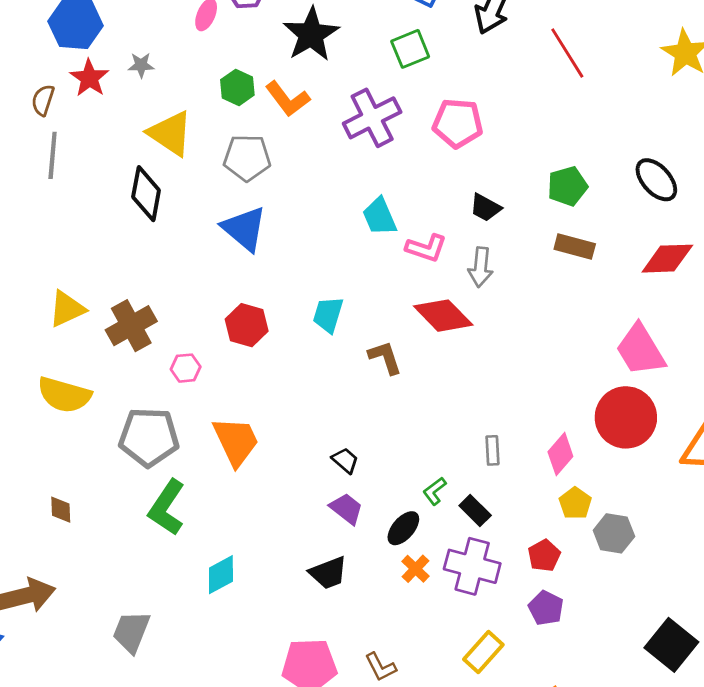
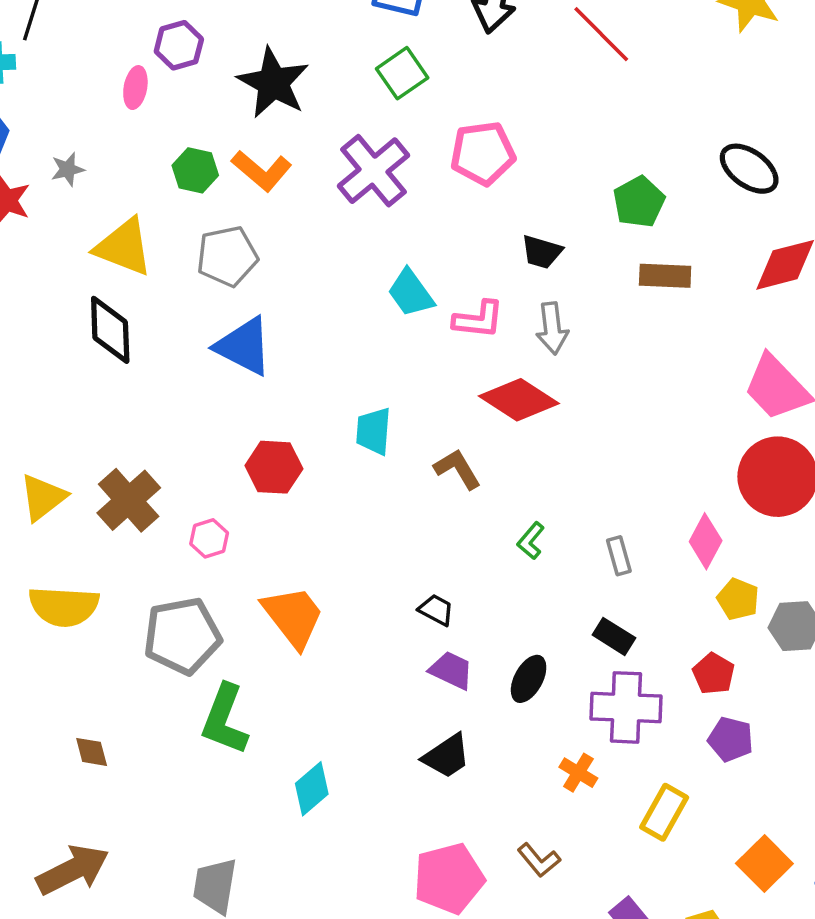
green L-shape: (435, 491) -> (531, 541), moved
orange cross: (416, 569) -> (578, 773), moved

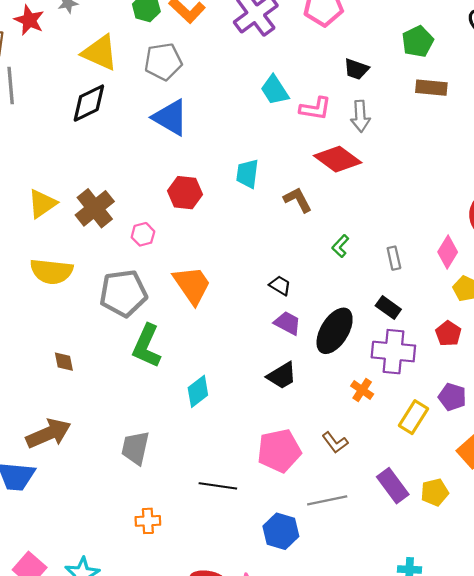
black diamond: (110, 330) -> (89, 103), turned 63
black ellipse: (529, 679) -> (335, 331), size x1.6
purple pentagon: (731, 739) -> (452, 397), moved

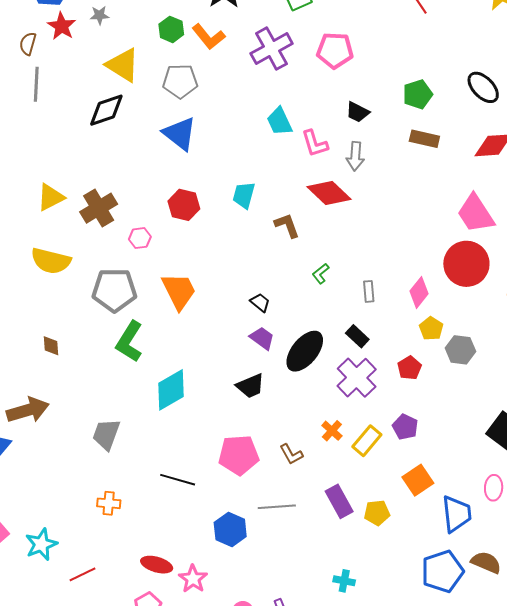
pink L-shape: (315, 109) -> (315, 143), turned 56
purple cross: (393, 352) -> (357, 378), turned 33
orange cross: (362, 390) -> (332, 431), moved
cyan diamond: (198, 391) -> (171, 390), size x1.4

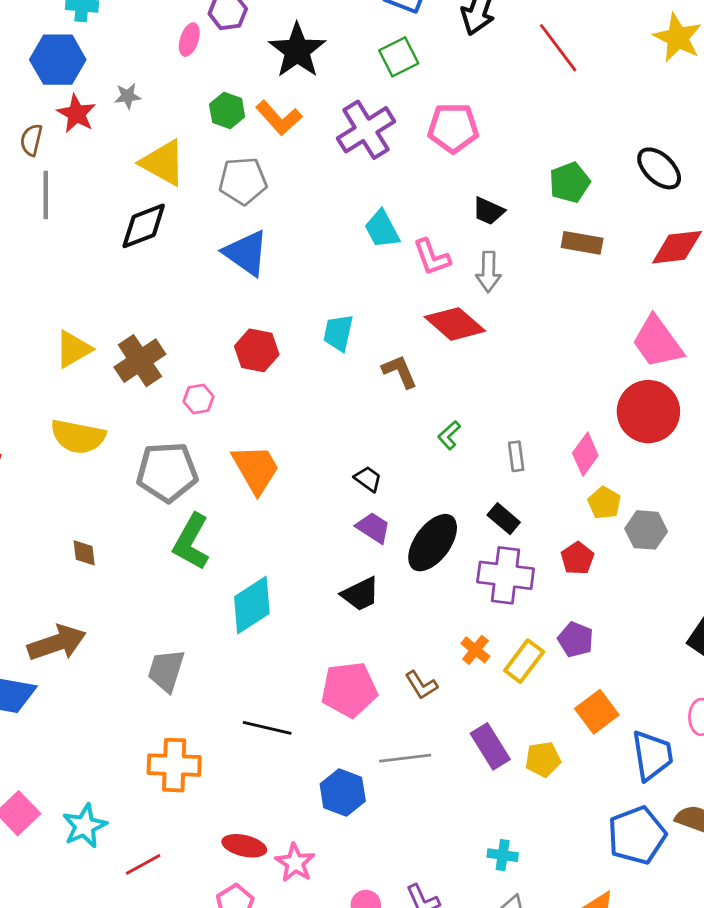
purple cross: (357, 378) -> (506, 575), turned -36
orange cross: (109, 503) -> (174, 765), size x1.6

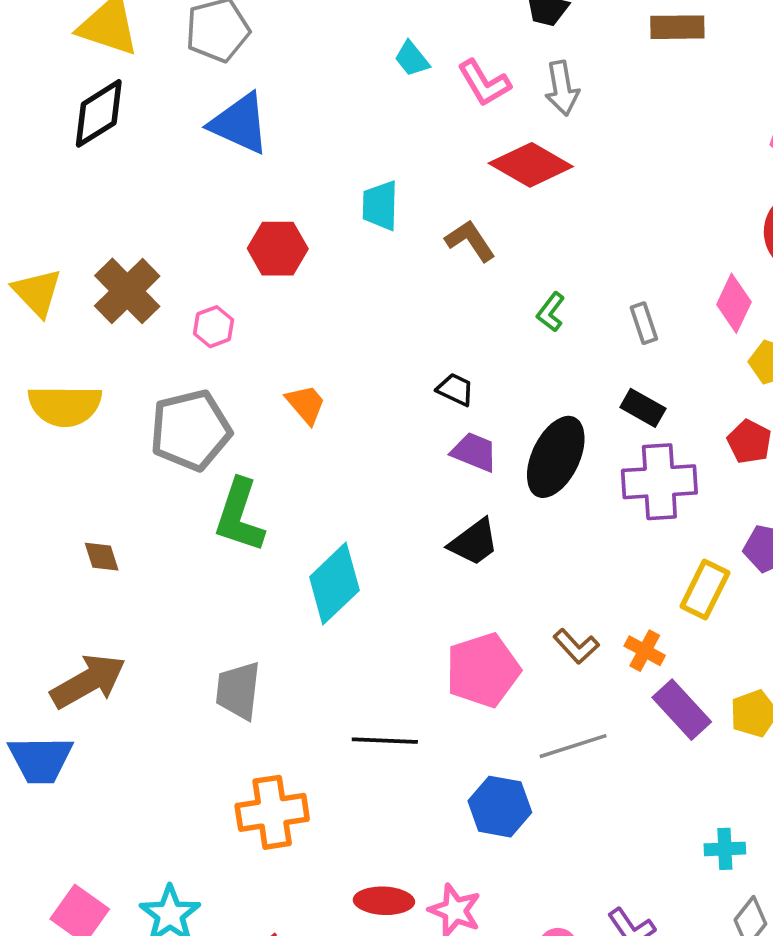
cyan trapezoid: (382, 229) -> (412, 59), size x0.7
yellow triangle: (73, 349) -> (37, 292), turned -33
orange trapezoid: (256, 469) -> (306, 404), size x0.6
orange cross: (475, 650) -> (645, 651), moved

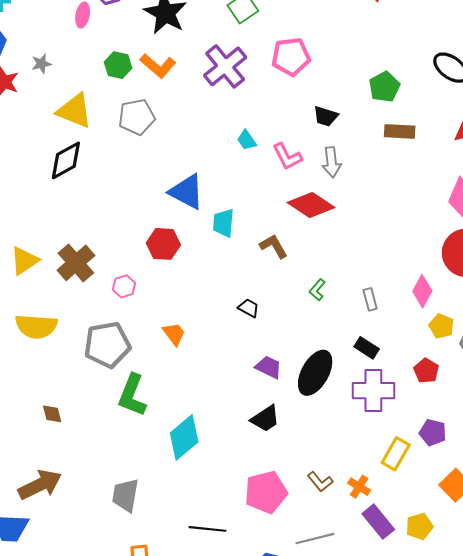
blue triangle: (240, 124) -> (187, 192), moved
yellow triangle: (37, 292) -> (24, 261), turned 36
black trapezoid: (455, 389) -> (249, 308), moved

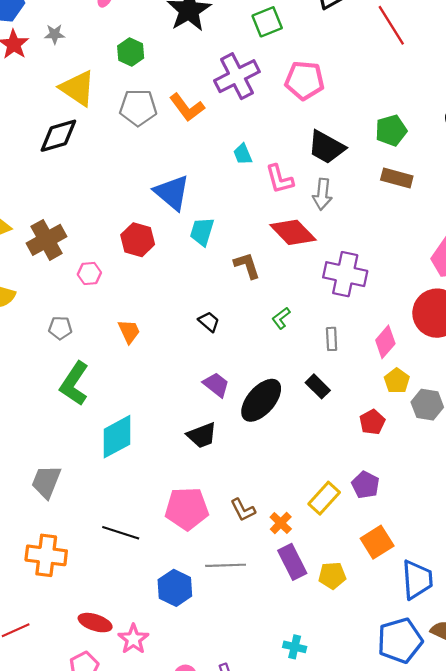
orange L-shape: (158, 66) -> (187, 107), moved
black trapezoid: (326, 116) -> (326, 147), size x1.5
gray pentagon: (107, 345) -> (60, 328), size x0.5
purple cross: (373, 391) -> (345, 274), moved

